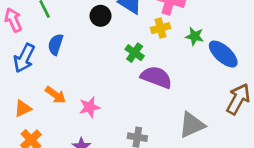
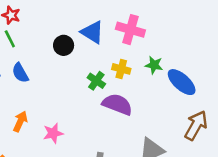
yellow cross: (161, 28) -> (121, 69), moved, turned 30
blue semicircle: (56, 44) -> (20, 73), turned -48
orange arrow: (56, 95) -> (20, 121), turned -102

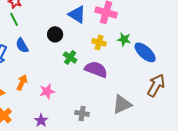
black circle: (64, 45) -> (55, 34), moved
green cross: (96, 81) -> (70, 57), moved

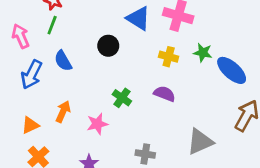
green line: (14, 19) -> (52, 25), turned 48
green cross: (70, 57) -> (122, 98), moved
purple semicircle: (96, 69) -> (164, 94), size x0.7

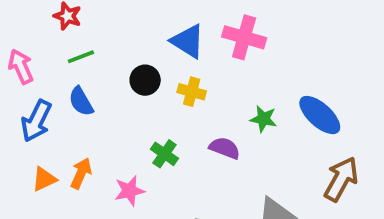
green line: (52, 25) -> (81, 57), moved, turned 48
green star: (203, 53) -> (263, 119), moved
yellow cross: (169, 57) -> (192, 92), moved
orange triangle: (30, 125) -> (44, 179), moved

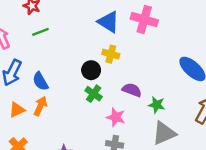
black circle: (145, 80) -> (91, 70), moved
blue semicircle: (81, 101) -> (40, 81), moved
green star: (263, 119) -> (157, 105), moved
pink star: (130, 191) -> (116, 117), moved, turned 30

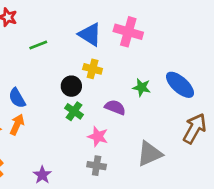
green line: (40, 32) -> (38, 45), moved
green star: (157, 105) -> (142, 87), moved

